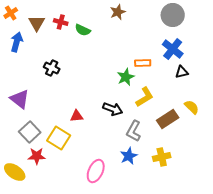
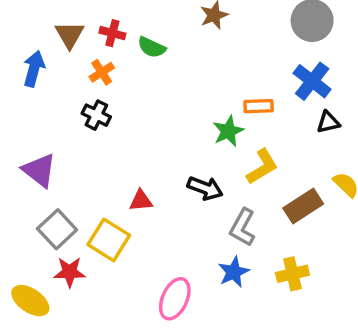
orange cross: (11, 13) -> (102, 72), moved

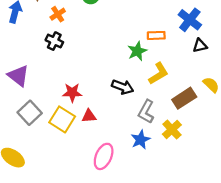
red triangle: (141, 201) -> (89, 116), moved
red star: (70, 272) -> (72, 93), moved
yellow cross: (292, 274) -> (172, 130), moved, turned -30

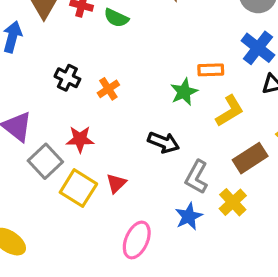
orange cross: (58, 14) -> (108, 89), moved
yellow L-shape: (158, 74) -> (230, 111), moved
red star: (72, 93) -> (80, 139), moved
gray square: (30, 113) -> (45, 161), moved
red triangle: (89, 116) -> (116, 183), turned -40

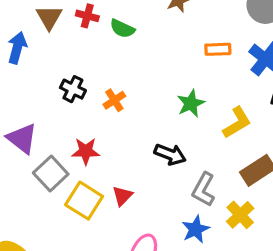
orange rectangle: (211, 70) -> (218, 49), moved

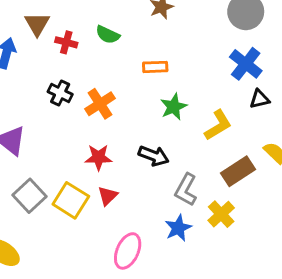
red cross: (87, 16) -> (66, 42), moved
orange rectangle: (218, 49) -> (155, 67), moved
orange cross: (114, 100) -> (100, 104), size x1.4
red star: (86, 151) -> (98, 157), moved
gray square: (51, 173) -> (29, 196), moved

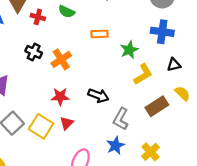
blue cross: (246, 64) -> (162, 32), turned -30
black triangle: (260, 99) -> (174, 65), moved
green star: (174, 107) -> (129, 50), moved
yellow cross: (221, 214) -> (151, 152), moved

